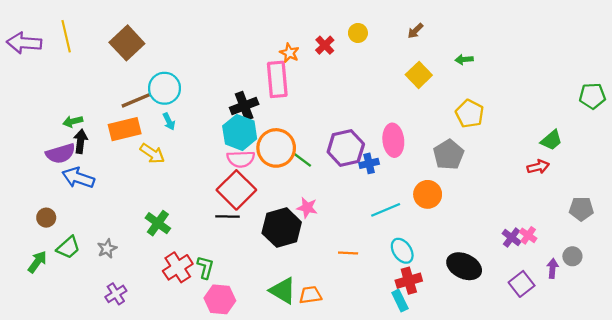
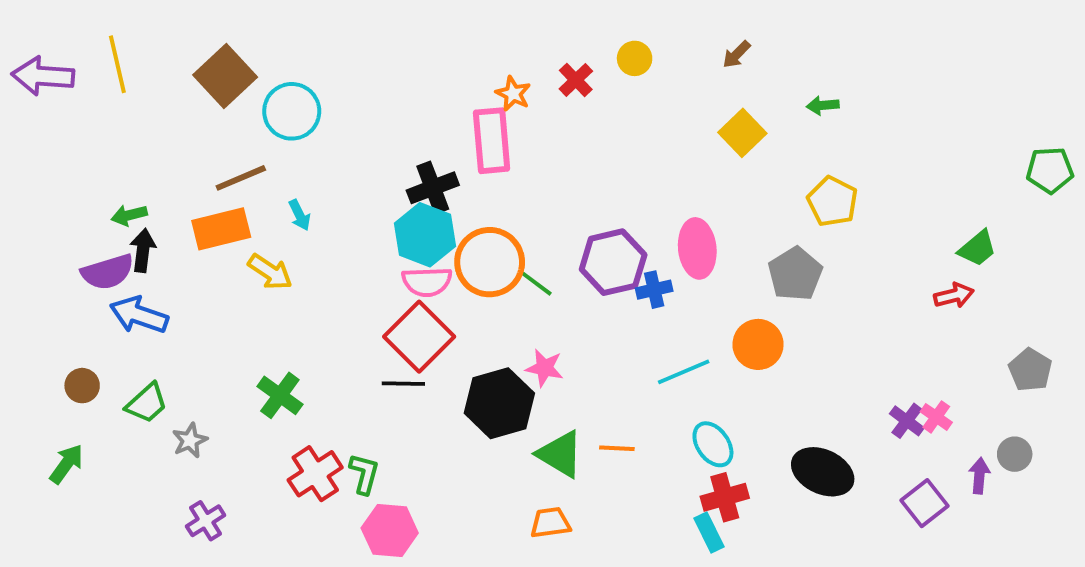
cyan circle: (164, 88) -> (292, 111), moved
gray pentagon: (581, 209) -> (1030, 370), turned 30
green trapezoid: (68, 247) -> (147, 403), moved
green triangle: (283, 291) -> (560, 454), moved

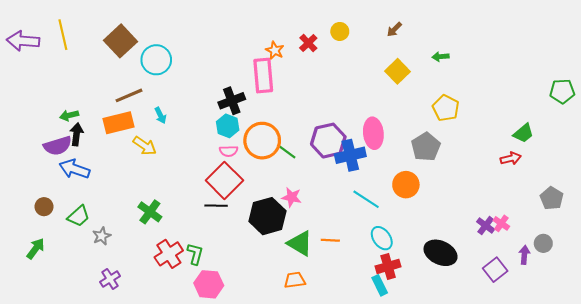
cyan hexagon: (425, 235) -> (228, 126), size x0.7
pink semicircle: (427, 282) -> (229, 151), size x0.7
blue cross: (654, 290) -> (350, 155), size x1.6
cyan line: (684, 372) -> (366, 199), turned 56

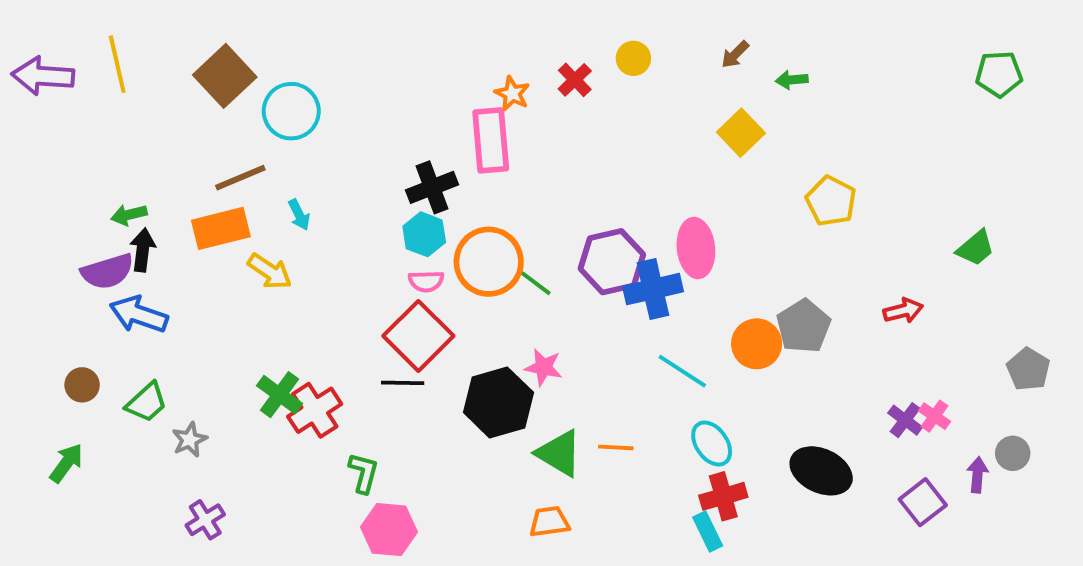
green arrow: (441, 57) -> (792, 80), moved
green pentagon: (562, 91) -> (999, 74), moved
gray pentagon: (426, 147) -> (803, 326), moved
red arrow: (511, 158) -> (903, 311), moved
red cross: (169, 254) -> (315, 410), moved

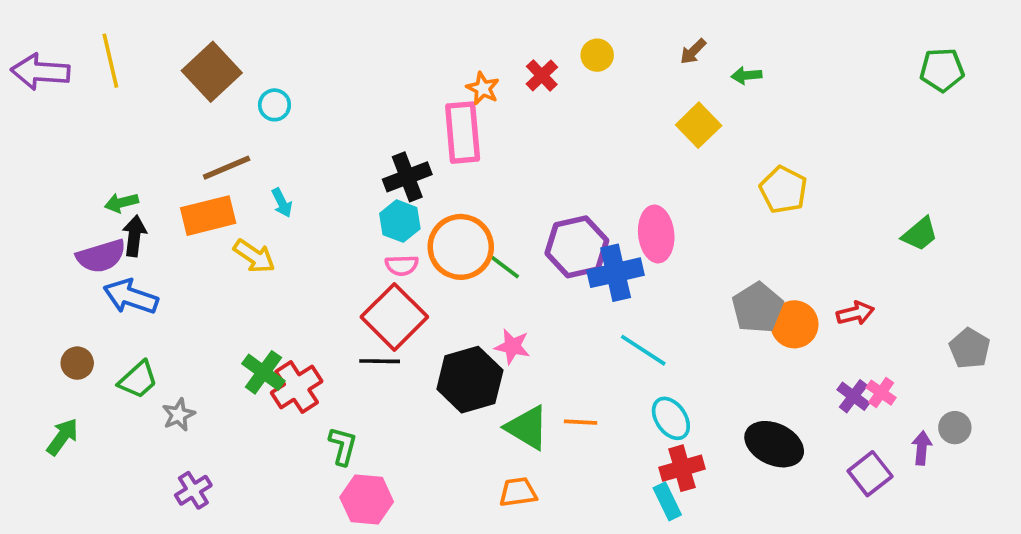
cyan circle: (291, 111) -> (274, 105), size x0.6
red arrow: (903, 311) -> (855, 313), moved
orange circle: (757, 344) -> (794, 324), moved

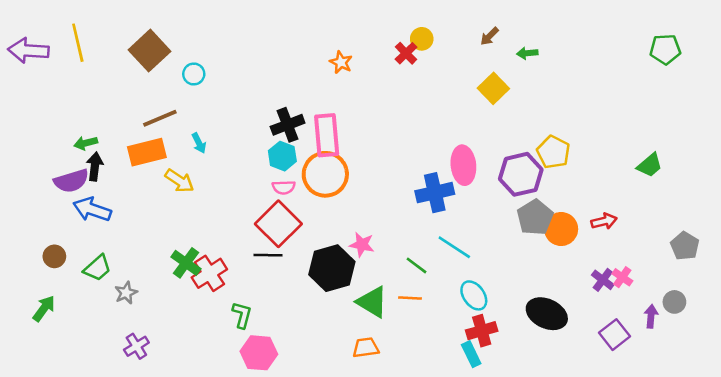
red cross: (542, 75) -> (406, 53), moved
pink rectangle: (463, 133) -> (327, 135), moved
yellow pentagon: (783, 190) -> (553, 152), moved
purple hexagon: (577, 247) -> (521, 174), moved
green line: (505, 267) -> (417, 265), moved

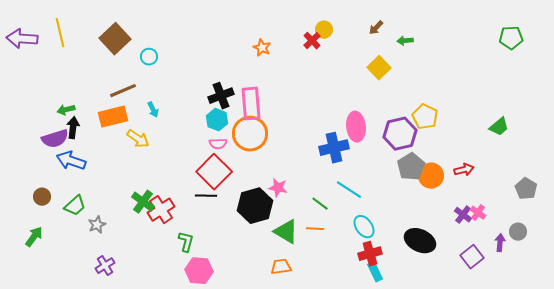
cyan rectangle: (471, 354) -> (375, 272), moved

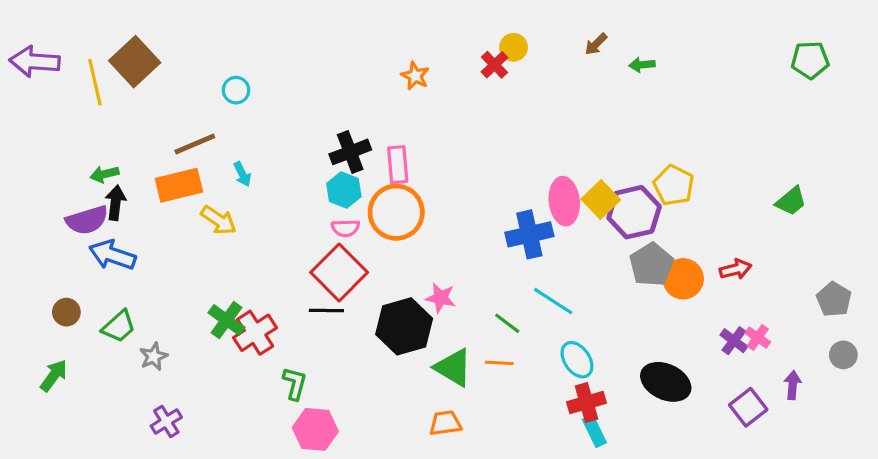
yellow line: (60, 33) -> (95, 82), moved
brown square: (115, 39) -> (135, 62), moved
yellow square: (379, 68) -> (601, 200), moved
pink rectangle: (251, 104) -> (398, 165), size x0.7
gray circle: (518, 232) -> (843, 355), moved

